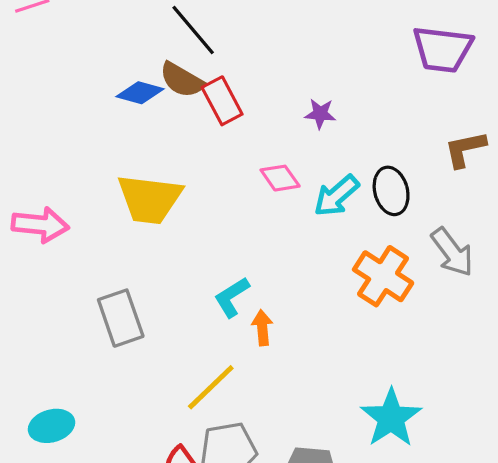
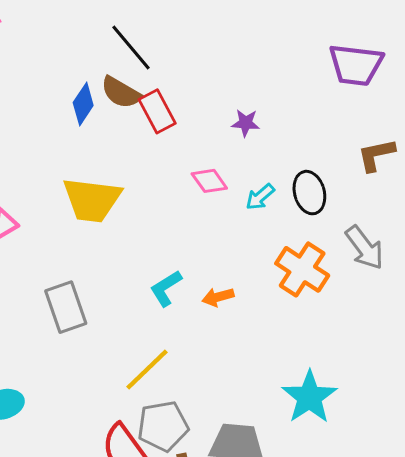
blue diamond: (140, 93) -> (83, 104), turned -72
cyan arrow: (336, 196) -> (260, 197), size x0.7
orange arrow: (262, 328) -> (218, 297), moved, turned -100

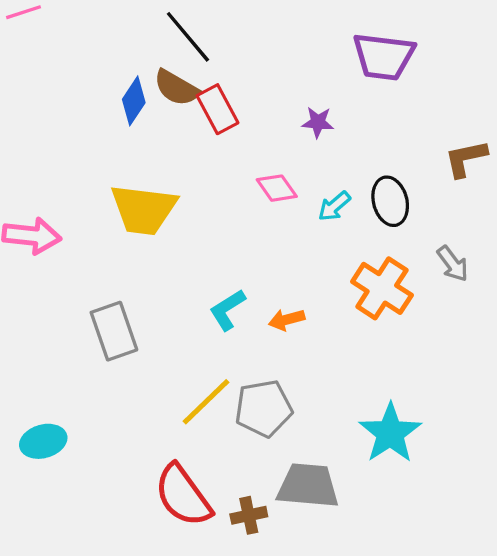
purple trapezoid: (356, 65) -> (384, 57), moved
gray arrow: (365, 248) -> (453, 264), size x0.7
gray pentagon: (163, 426) -> (264, 408), moved

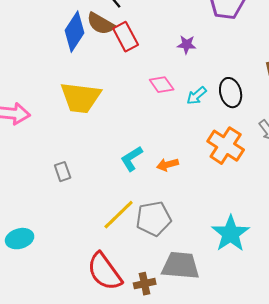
blue diamond: (134, 101) -> (75, 32), size x1.4
gray rectangle: (114, 331) -> (63, 172), size x0.6

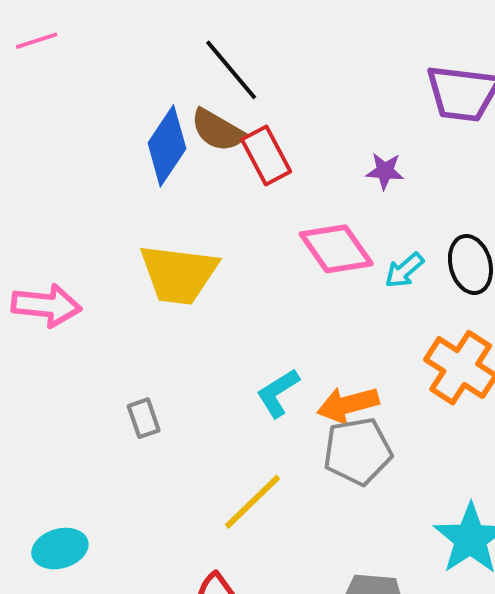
pink diamond: (162, 85) -> (336, 249), size x1.5
orange arrow: (168, 165) -> (348, 405), size x1.4
gray pentagon: (154, 219) -> (358, 451), moved

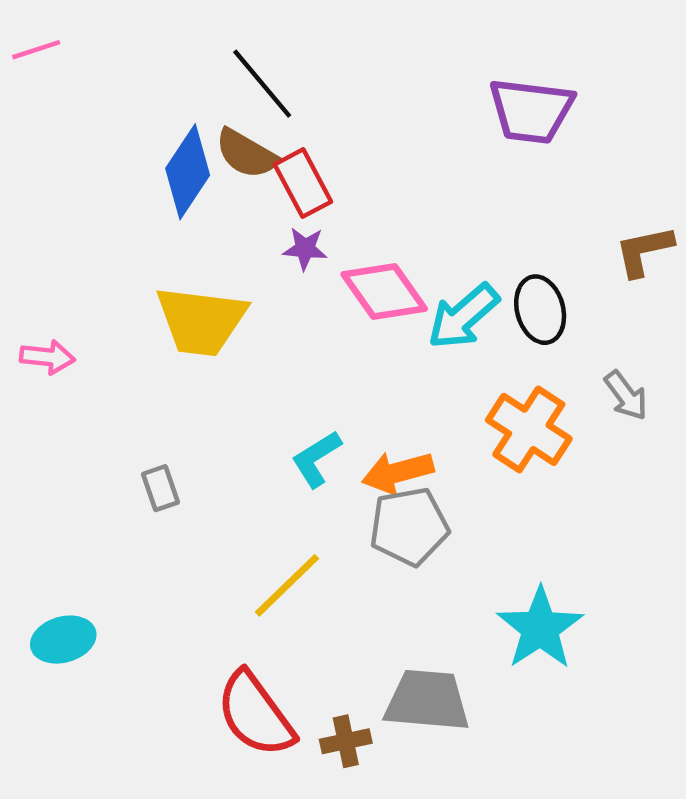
purple star: (385, 171) -> (305, 249), moved
cyan arrow: (404, 270) -> (463, 316), size x1.6
pink arrow: (46, 305) -> (47, 357), size x0.7

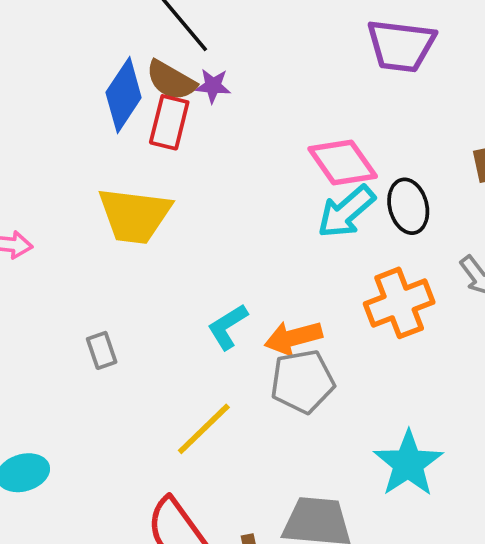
red rectangle: (303, 183) -> (169, 122), moved, turned 42
purple star: (305, 249) -> (213, 86), moved
pink diamond: (384, 292) -> (343, 162), moved
orange cross: (529, 429) -> (399, 303), turned 36

